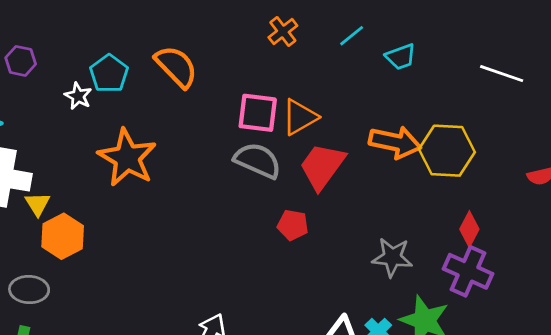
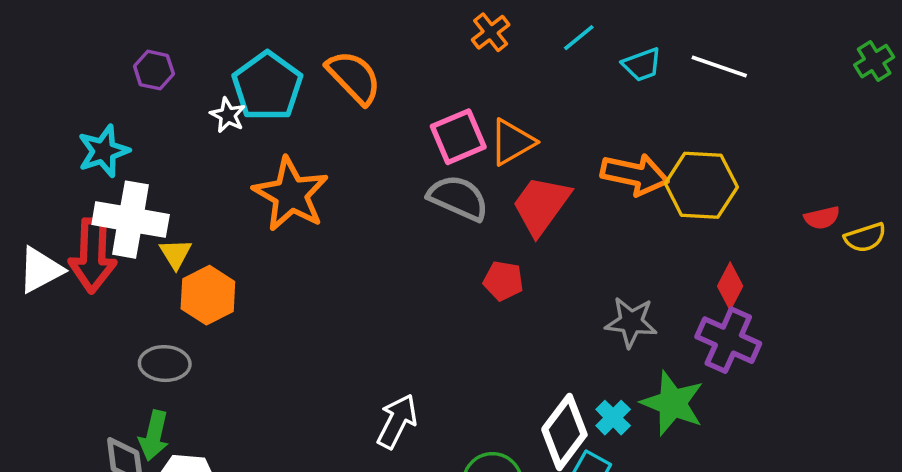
cyan pentagon: (109, 74) -> (267, 86), size x1.4
white line: (502, 74) -> (719, 66), moved
pink square: (258, 113) -> (458, 137), turned -30

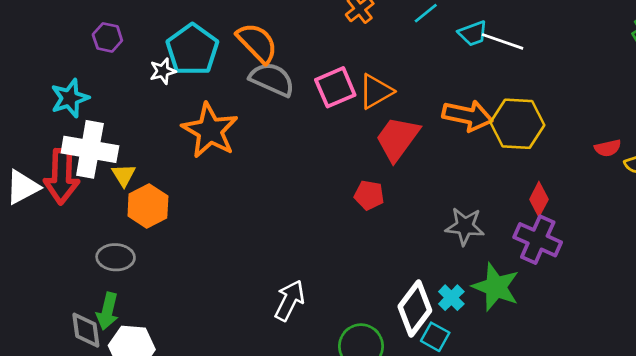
white line: (719, 66) -> (503, 41), moved
white star: (228, 115) -> (163, 71), turned 30
gray semicircle: (458, 198) -> (272, 79), moved

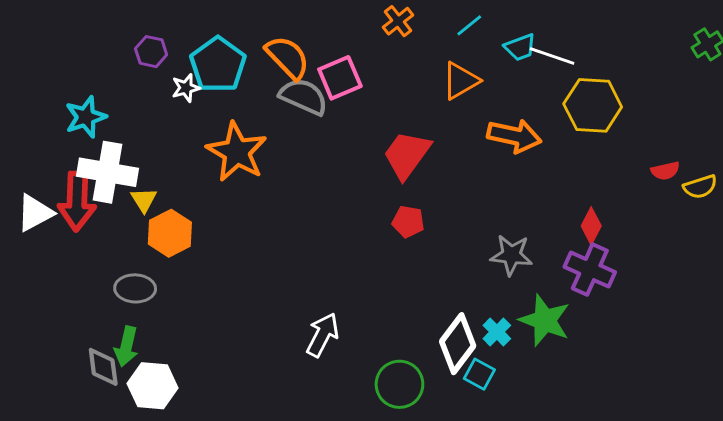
purple hexagon: (107, 37) -> (151, 52), moved
pink square: (335, 87) -> (340, 78), moved
orange triangle: (376, 91) -> (461, 81), moved
yellow hexagon: (517, 124) -> (593, 105), moved
red trapezoid: (397, 139) -> (407, 155), moved

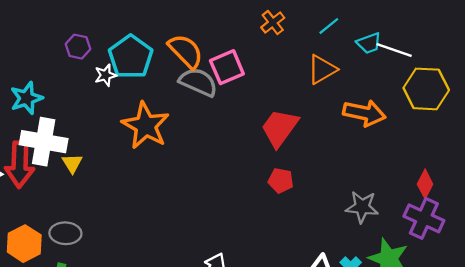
orange hexagon: (170, 233) -> (24, 244), moved

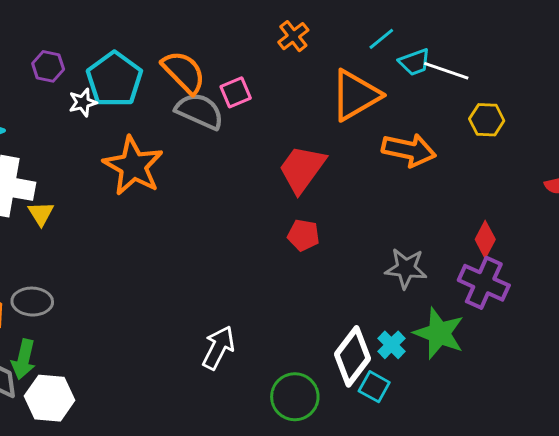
cyan line: (329, 26) -> (381, 39), moved
pink square: (227, 67) -> (236, 92), size x0.7
orange triangle: (322, 69) -> (355, 95), size x1.4
yellow hexagon: (426, 89) -> (487, 120), size x0.6

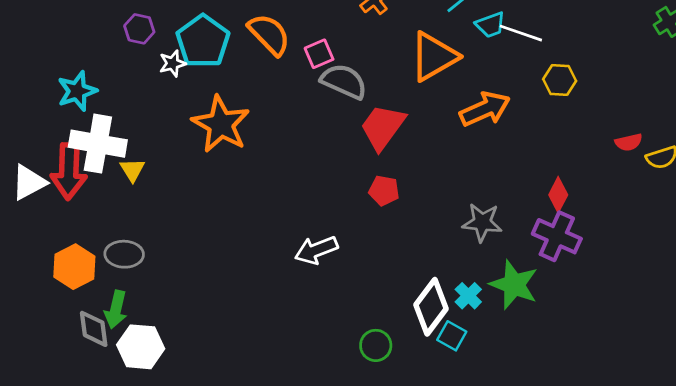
gray semicircle: (200, 111) -> (344, 81), moved
orange arrow: (409, 150) -> (485, 109), turned -36
white arrow: (218, 348) -> (316, 250), moved, turned -138
green circle: (295, 397) -> (376, 345), size x0.7

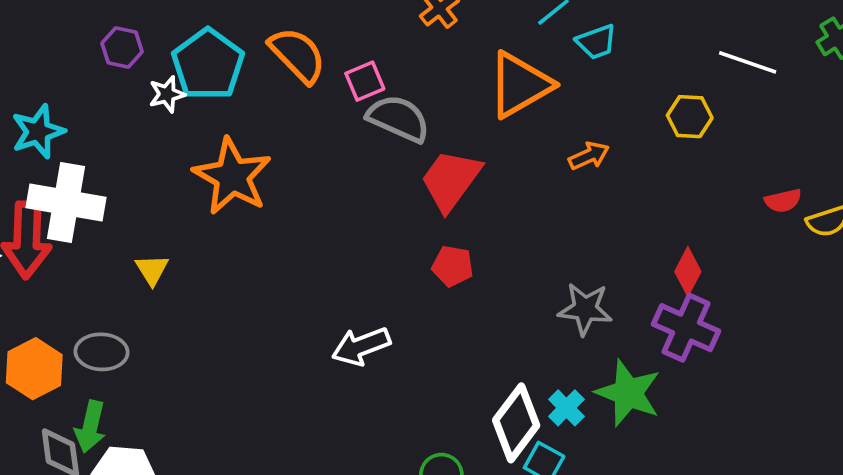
white line: (521, 33) -> (748, 62), moved
orange arrow: (485, 109) -> (589, 156), size x0.6
yellow triangle: (132, 170) -> (152, 270), moved

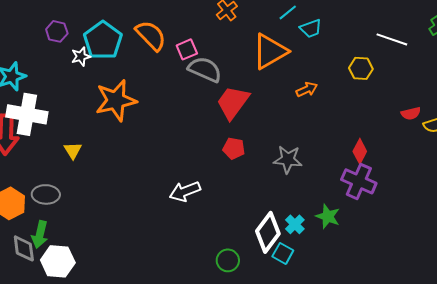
orange star: (232, 176) -> (116, 100), turned 30
gray star: (585, 309) -> (288, 159), moved
green star: (628, 393) -> (328, 216), size x0.7

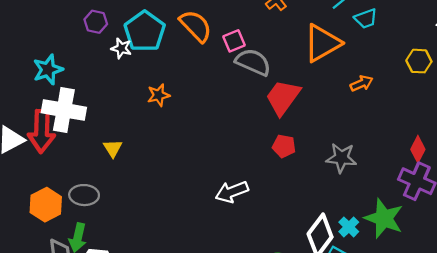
white star: (81, 56) -> (121, 48), turned 30
orange star: (116, 100) -> (158, 95), size x0.5
green star: (328, 216) -> (384, 218), size x1.5

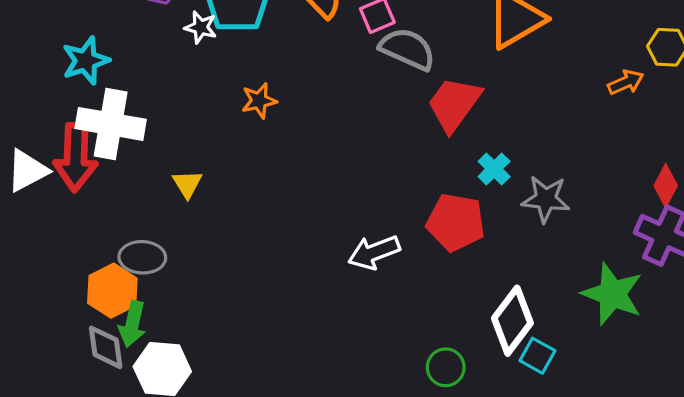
orange arrow: (362, 83) -> (626, 82), moved
red pentagon: (284, 146) -> (456, 222), moved, size x1.6
orange hexagon: (46, 205) -> (112, 291), moved
cyan cross: (349, 227) -> (494, 169), moved

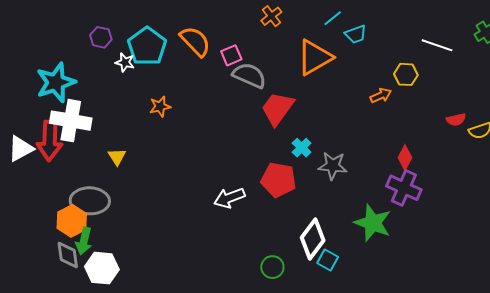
cyan star: (86, 61) -> (56, 82), size x1.4
gray ellipse: (142, 257) -> (90, 201), size x1.4

